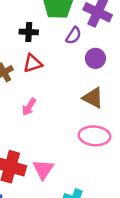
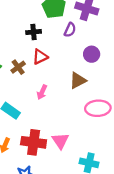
purple circle: (95, 58) -> (92, 54), moved
brown triangle: (93, 98) -> (78, 80), moved, turned -48

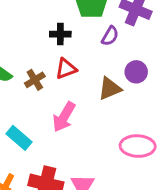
brown triangle: (78, 80) -> (110, 88), moved
pink arrow: (42, 92) -> (64, 117), size x1.5

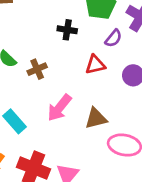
red triangle: (66, 69) -> (95, 65), moved
brown triangle: (110, 88) -> (96, 118), moved

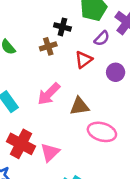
red triangle: (95, 65) -> (84, 60), turned -30
brown cross: (37, 69) -> (48, 46), moved

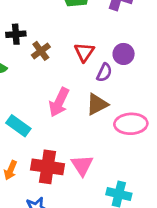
black cross: (62, 27) -> (16, 34), moved
purple semicircle: (102, 38) -> (104, 72), moved

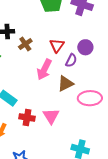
pink arrow: (59, 102) -> (44, 70), moved
pink triangle: (82, 165) -> (51, 116), moved
red cross: (47, 167) -> (27, 118), moved, size x0.7

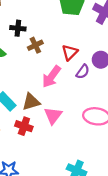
brown triangle: (65, 84) -> (31, 102), moved
pink triangle: (51, 116) -> (53, 116), moved

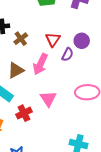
brown triangle: (31, 102) -> (16, 70), moved
red cross: (24, 126) -> (24, 113), turned -35

